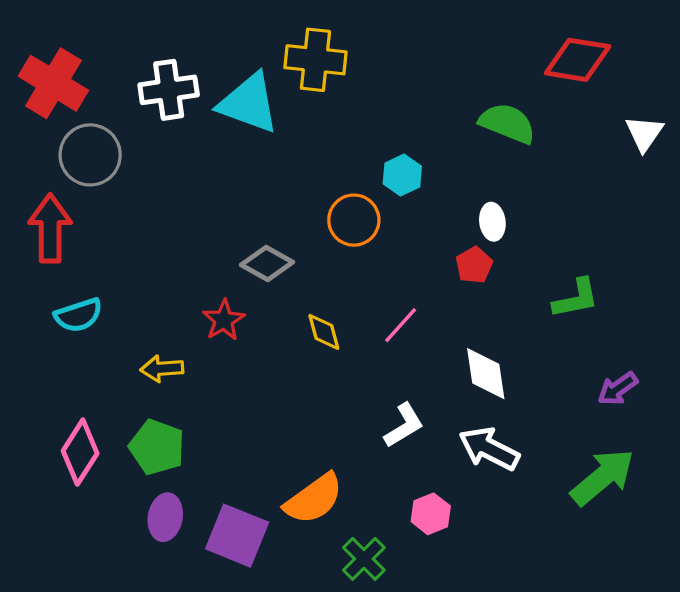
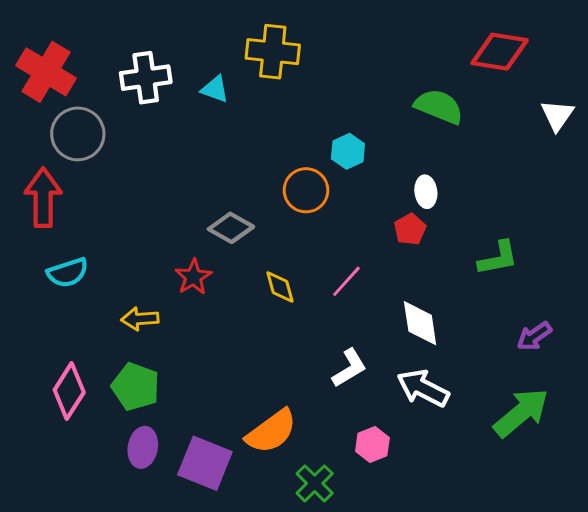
cyan triangle: (249, 103) -> (215, 89), size x0.5

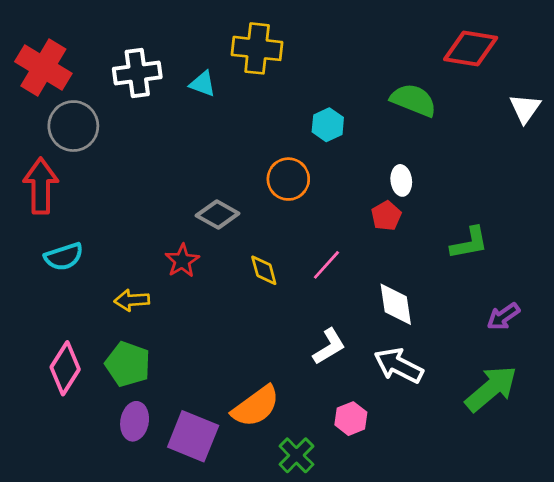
cyan hexagon: (348, 151) -> (328, 125), moved

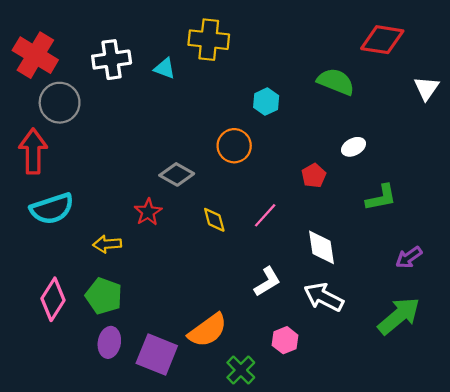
white ellipse: (401, 180) -> (354, 147), moved, turned 70
cyan semicircle: (64, 257) -> (52, 209), size x1.4

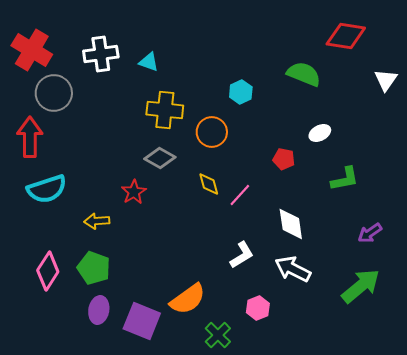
yellow cross: (209, 40) -> (165, 110), moved
red pentagon: (314, 176) -> (284, 159), turned -30
yellow diamond: (214, 220) -> (209, 184), moved

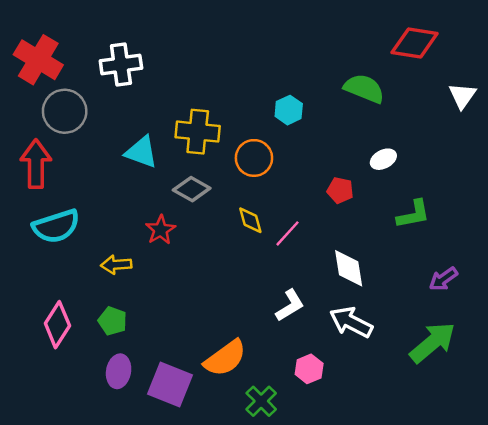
cyan triangle: (149, 62) -> (141, 152), moved, size x1.4
green pentagon: (94, 268) -> (113, 321), size x0.7

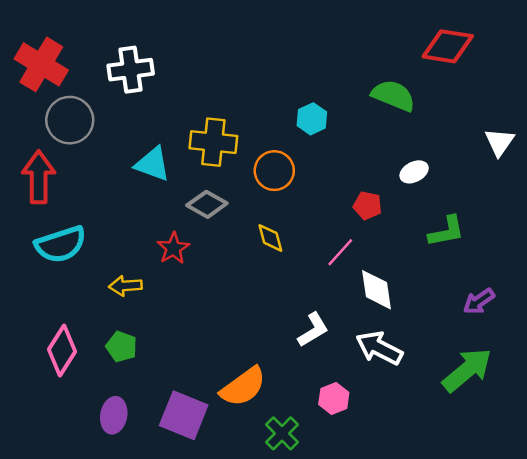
white triangle: (462, 96) -> (500, 142), moved
pink line: (288, 233) -> (340, 252), moved
purple ellipse: (119, 371) -> (114, 415), moved

